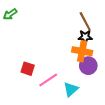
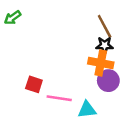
pink line: (48, 80) -> (59, 98), turned 42
cyan triangle: (71, 89) -> (87, 110), turned 35

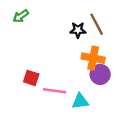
green arrow: (13, 18) -> (21, 16), moved
black star: (105, 45) -> (78, 30), moved

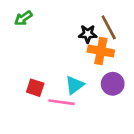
orange cross: (93, 58) -> (101, 51), moved
cyan triangle: (80, 101) -> (75, 85), moved, turned -30

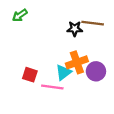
brown line: (109, 27) -> (93, 23), turned -55
orange cross: (101, 51) -> (77, 62), moved, turned -30

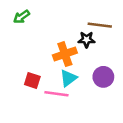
black star: (75, 29) -> (87, 40), moved
orange cross: (77, 62) -> (65, 54), moved

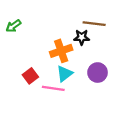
green arrow: (22, 17) -> (13, 26), moved
red square: (32, 80) -> (30, 76), turned 35

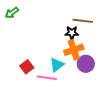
green arrow: (13, 26) -> (12, 13), moved
orange cross: (61, 51) -> (74, 50), moved

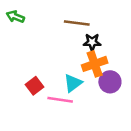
green arrow: (12, 13) -> (15, 17), turned 56
brown line: (83, 21) -> (77, 23), moved

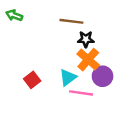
orange cross: (95, 64) -> (88, 60), turned -30
pink line: (60, 100) -> (81, 93), moved

